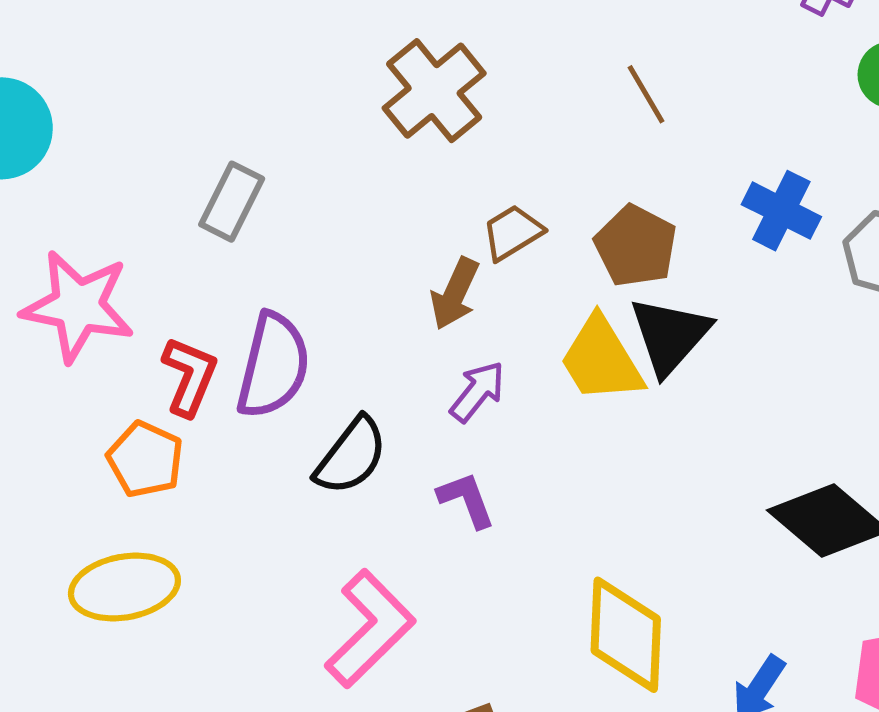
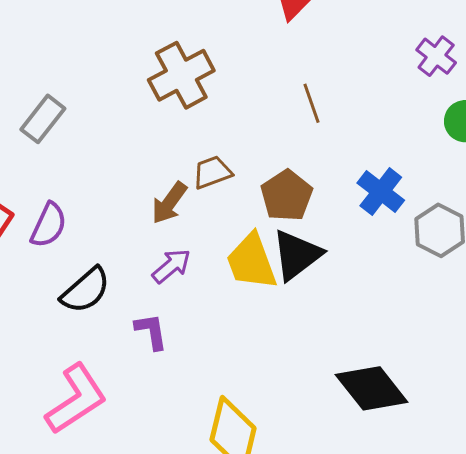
purple semicircle: (273, 366) -> (49, 225), size x0.7

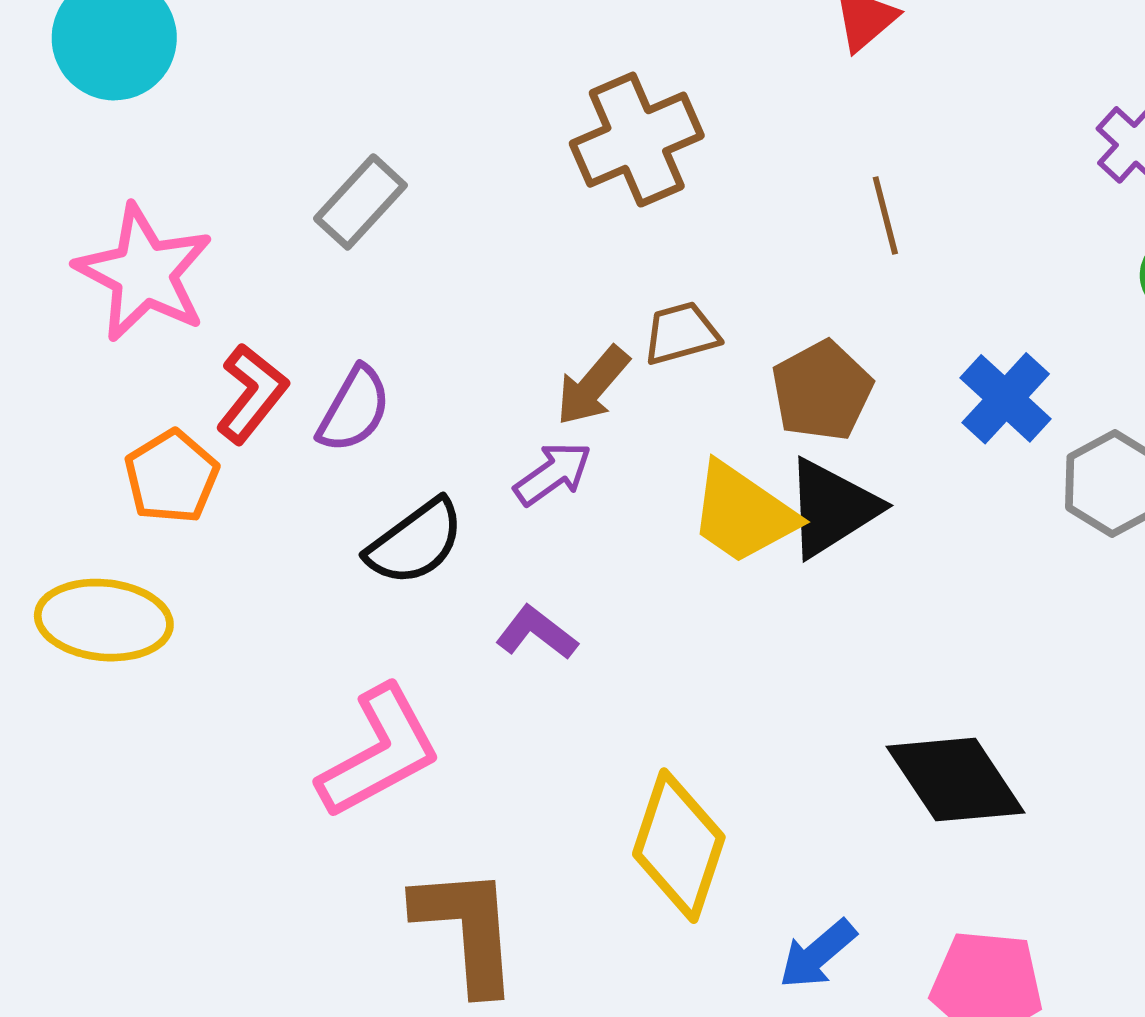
yellow trapezoid: (252, 262) -> (743, 513), turned -40
purple arrow: (171, 266) -> (553, 474), moved
purple L-shape: (151, 331) -> (536, 633), turned -48

